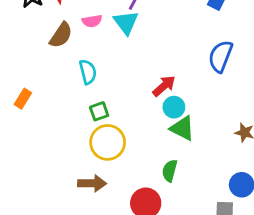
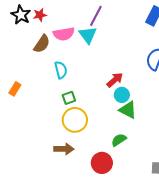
pink semicircle: (92, 21) -> (64, 34), size x1.5
green semicircle: (170, 171) -> (119, 140), turned 42

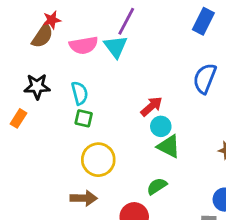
black star: (21, 15) -> (37, 86), moved, turned -30
brown semicircle: (42, 44) -> (42, 36), moved
green square: (69, 98) -> (84, 118), moved, turned 32

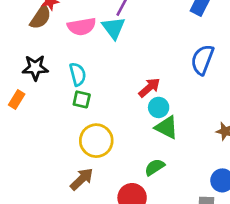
brown arrow: (84, 198) -> (82, 179), turned -45

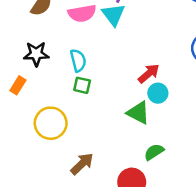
green triangle: (167, 127) -> (138, 113), moved
yellow circle: (96, 141) -> (51, 123), moved

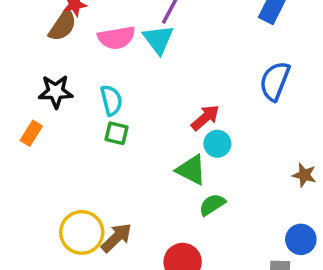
yellow circle: (51, 123) -> (82, 232), moved
green semicircle: (154, 152) -> (212, 205), moved

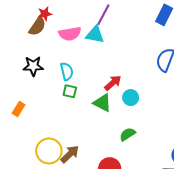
cyan triangle: (158, 39) -> (95, 35), turned -42
red arrow: (205, 118) -> (113, 83), moved
orange rectangle: (31, 133) -> (19, 109), moved
green triangle: (191, 170) -> (102, 103), moved

